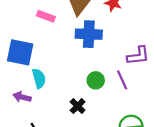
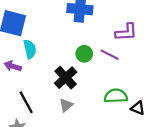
purple line: (122, 80) -> (110, 55), turned -42
black cross: (78, 106) -> (66, 78), size x1.5

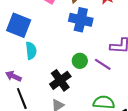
purple arrow: (13, 66) -> (13, 76), moved

